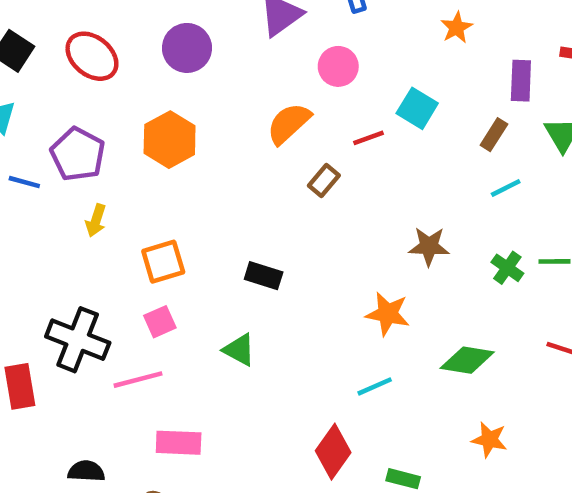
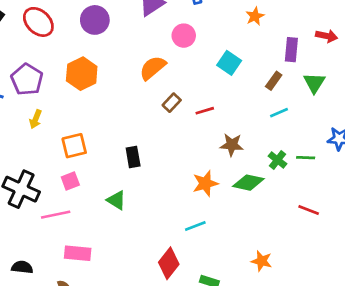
red line: (368, 138) -> (205, 111), moved
black rectangle: (264, 276) -> (133, 157), turned 60
orange star: (388, 314) -> (205, 183), turned -30
green diamond: (467, 360) -> (248, 183), moved

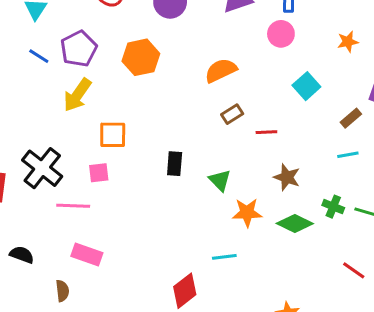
pink circle: (184, 36) -> (281, 34), moved
yellow arrow: (36, 119) -> (77, 95), size x1.6
green cross: (278, 160) -> (333, 207), turned -30
green triangle: (116, 200) -> (220, 180), moved

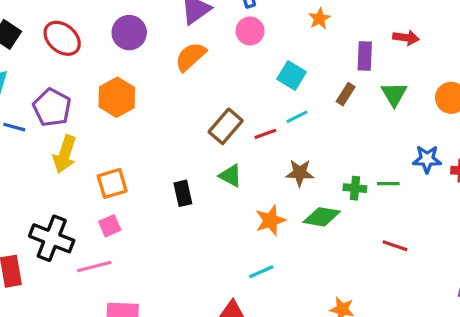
orange semicircle: (221, 70) -> (191, 57), moved
brown rectangle: (232, 114) -> (226, 126), size x1.5
cyan line: (348, 155) -> (297, 117), moved
green triangle: (220, 180) -> (231, 176), moved

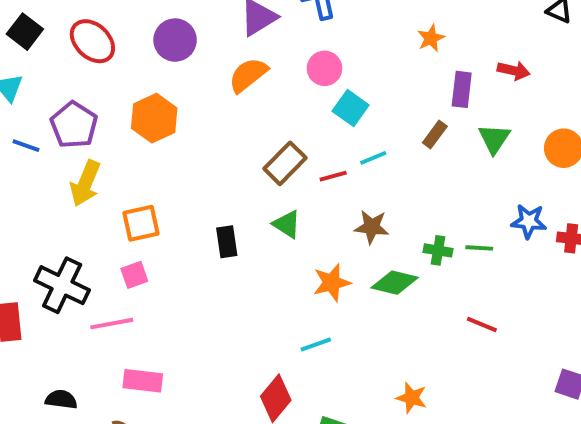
orange star: (319, 19) -> (431, 38), moved
pink circle: (250, 31) -> (324, 68), moved
cyan square: (292, 76) -> (351, 108), moved

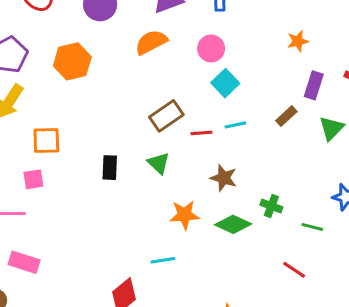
green line: (479, 248) -> (312, 227), moved

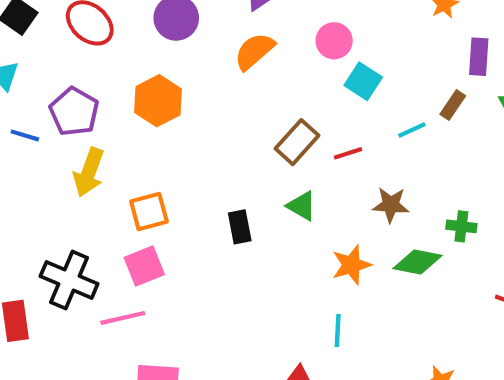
cyan line: (235, 125) -> (412, 130), moved
pink square: (33, 179) -> (144, 266), size x1.4
cyan line: (163, 260) -> (338, 331), turned -65

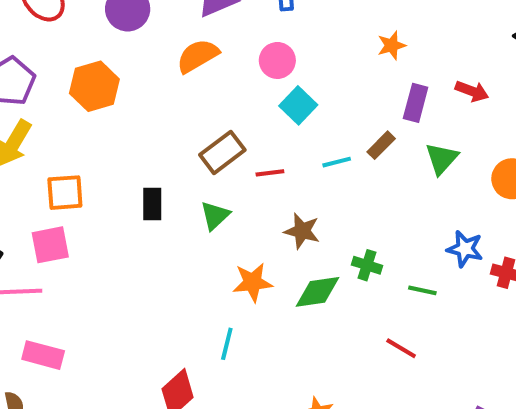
green triangle: (302, 206) -> (215, 215), turned 36
black rectangle: (240, 227) -> (152, 204), moved
green diamond: (417, 262) -> (317, 292), turned -30

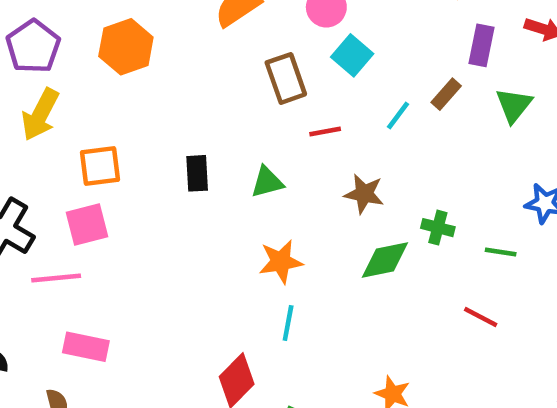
brown rectangle: (222, 152) -> (286, 78), moved, turned -69
cyan line: (337, 162) -> (398, 115), turned -36
green triangle: (215, 215) -> (267, 182), turned 32
orange star: (253, 282) -> (281, 262), moved

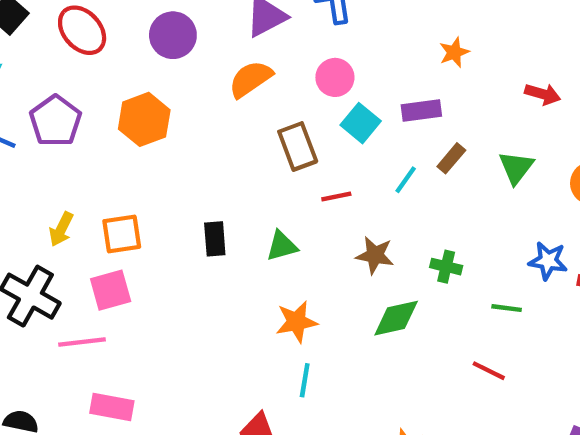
purple rectangle: (481, 45) -> (421, 111), moved, turned 72
yellow arrow: (40, 115) -> (61, 229), moved, size x0.7
green cross: (438, 228) -> (446, 267), moved

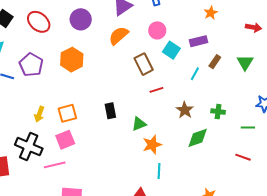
red line: (336, 197) -> (156, 90), moved
green triangle: (282, 246) -> (139, 124), moved
brown star: (375, 255) -> (185, 110), turned 30

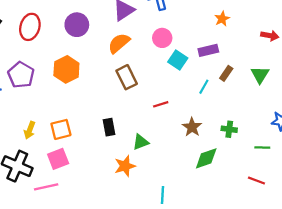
red ellipse: (39, 22) -> (30, 27), turned 65
brown rectangle: (144, 64) -> (127, 77), moved
orange star: (152, 145) -> (125, 166), moved

